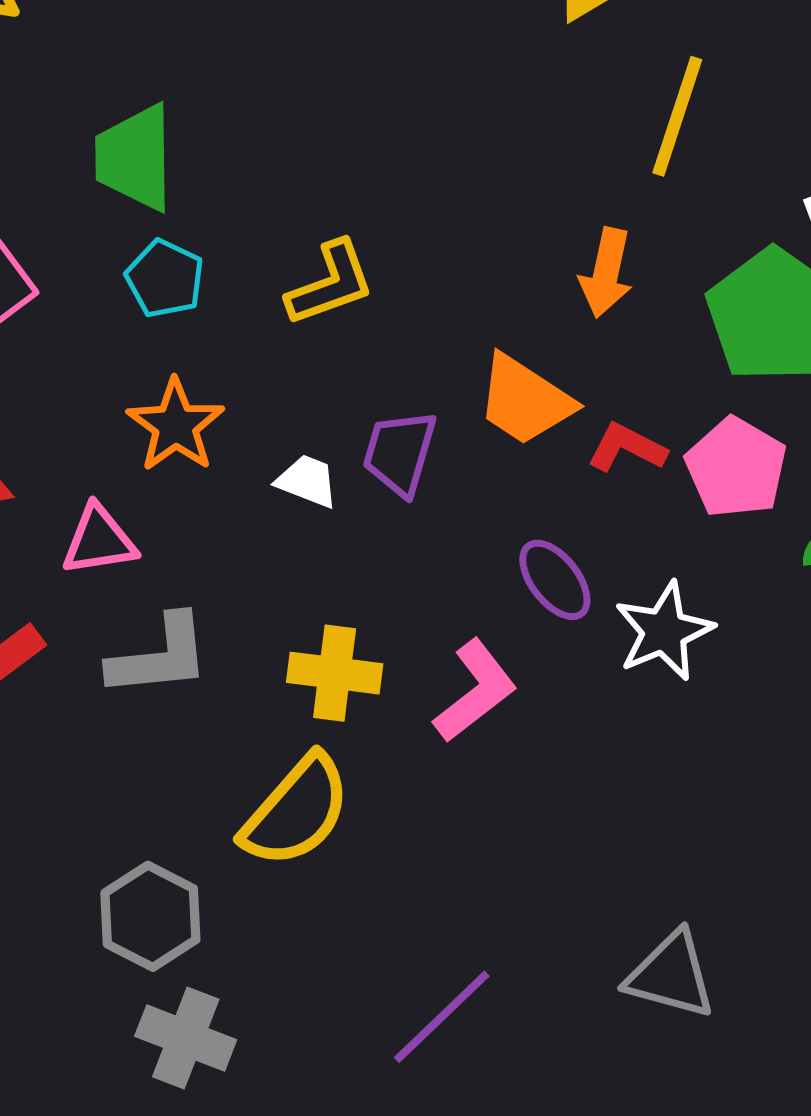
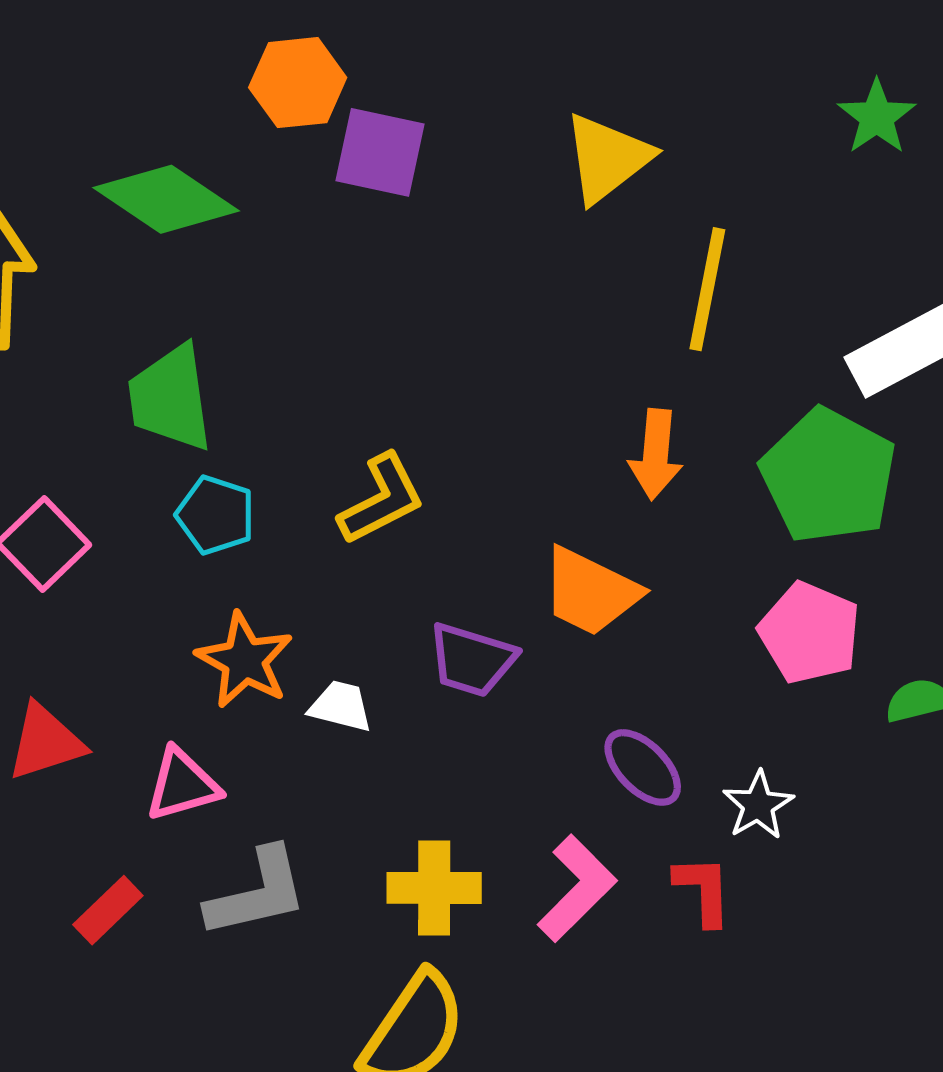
red L-shape: (627, 448) -> (703, 890), moved, turned 68
purple trapezoid: (400, 453) -> (472, 660), turned -82
white trapezoid: (307, 481) -> (341, 706), moved
white star: (664, 631) -> (758, 805), size x0.7

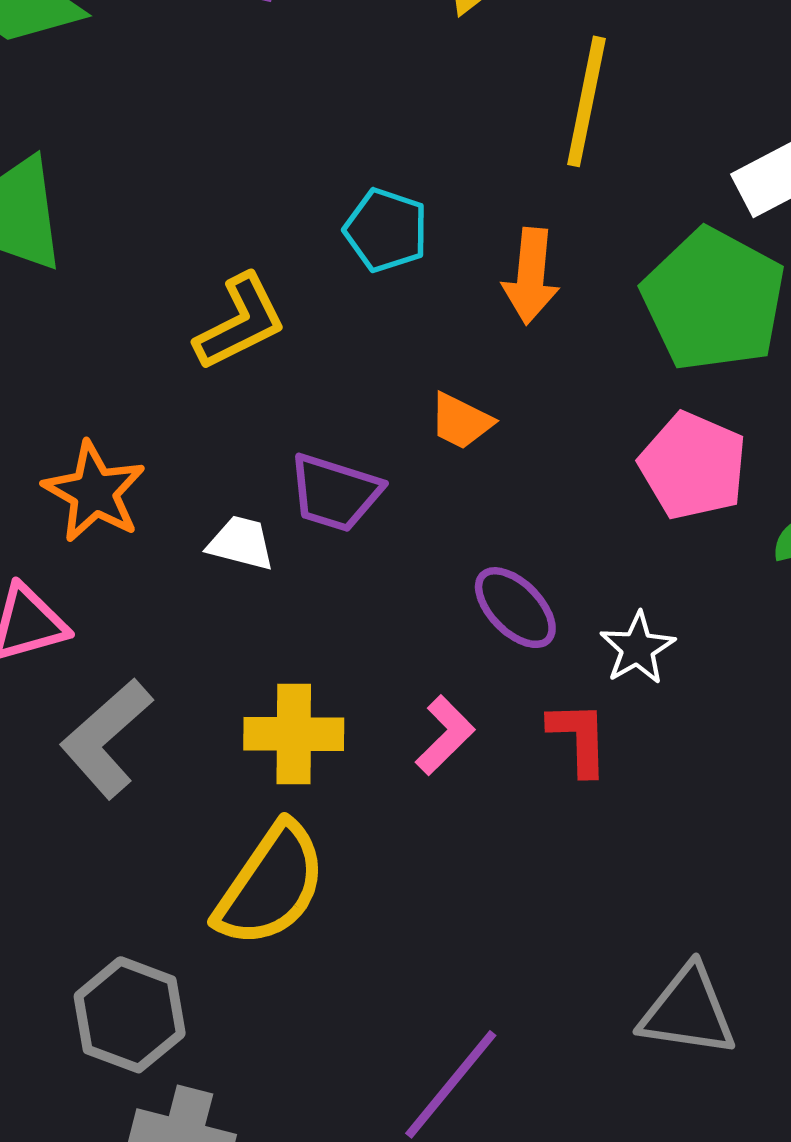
cyan pentagon: (216, 515) -> (386, 230), moved
orange trapezoid: (590, 592) -> (461, 421), size x0.6
white trapezoid: (341, 706) -> (241, 543), moved
pink L-shape: (577, 888) -> (445, 735), size x0.7
gray L-shape: (257, 893) -> (106, 738), turned 151

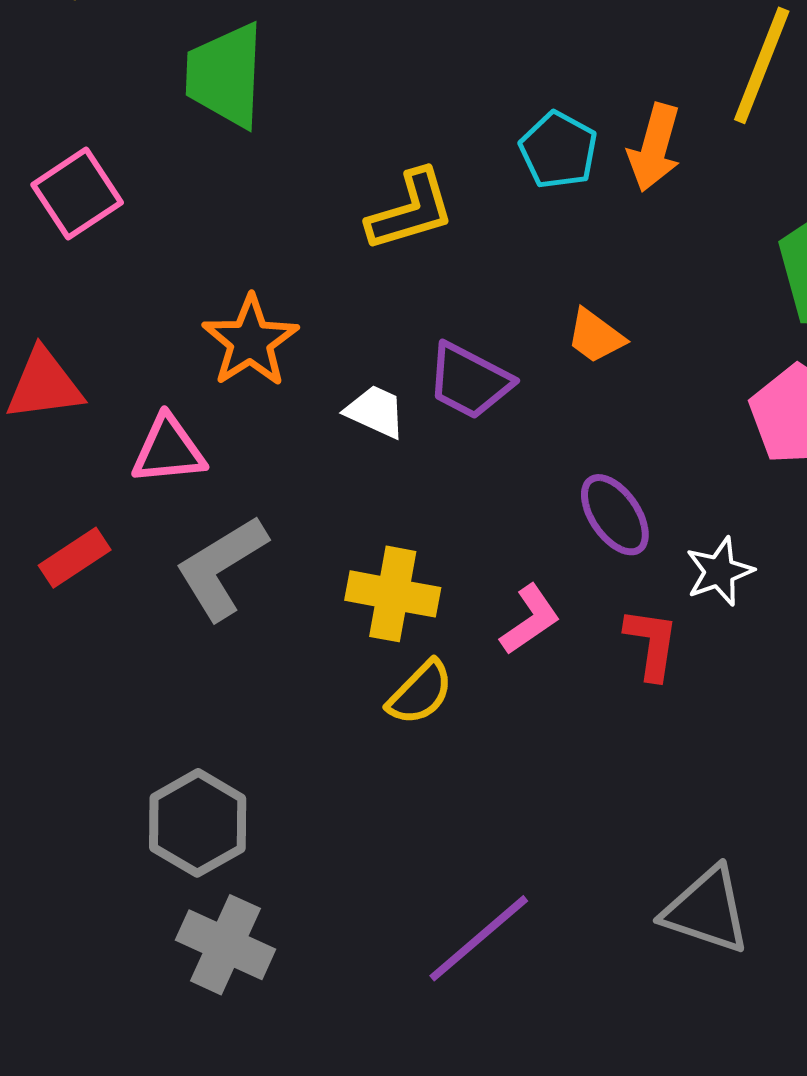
orange arrow: (531, 276) -> (655, 148), moved
yellow semicircle: (271, 885) -> (420, 693), moved, size x0.6

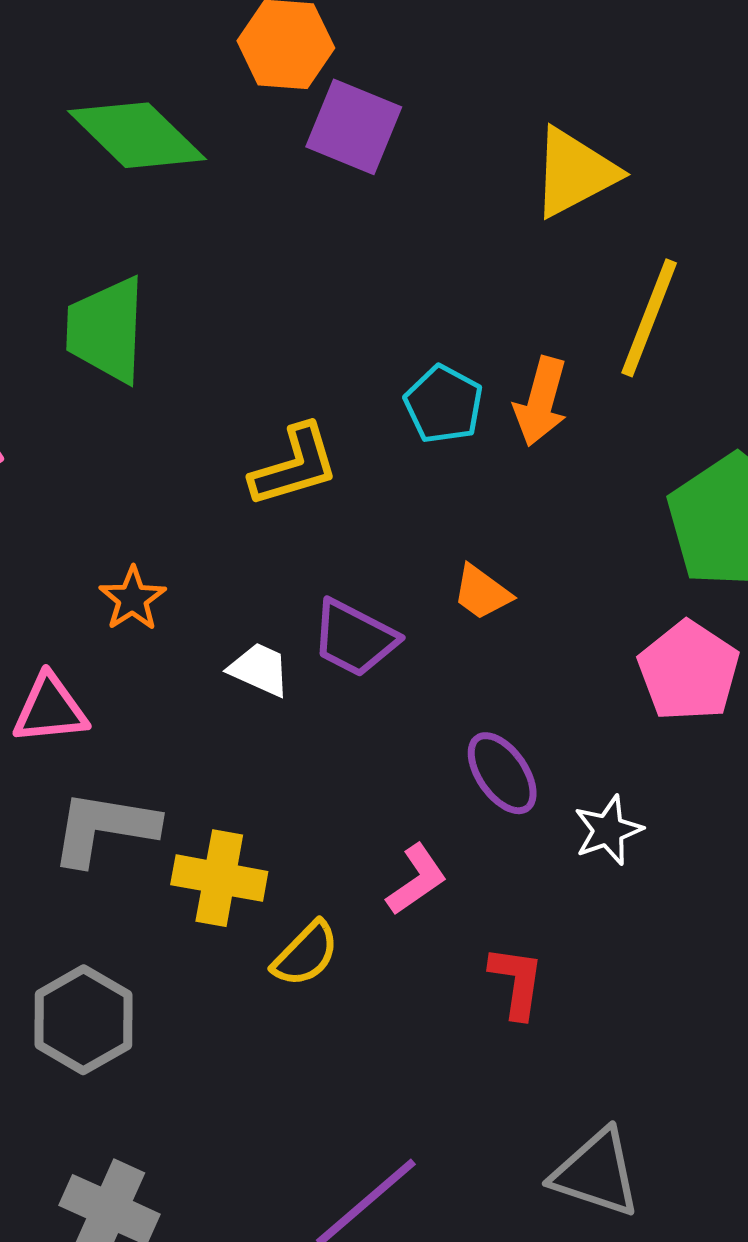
orange star: (250, 341) -> (133, 599), size x0.7
gray L-shape: (221, 567) -> (104, 828), turned 41
yellow cross: (393, 594) -> (219, 878), moved
red L-shape: (652, 644) -> (517, 982), moved
gray hexagon: (198, 823) -> (83, 1020), moved

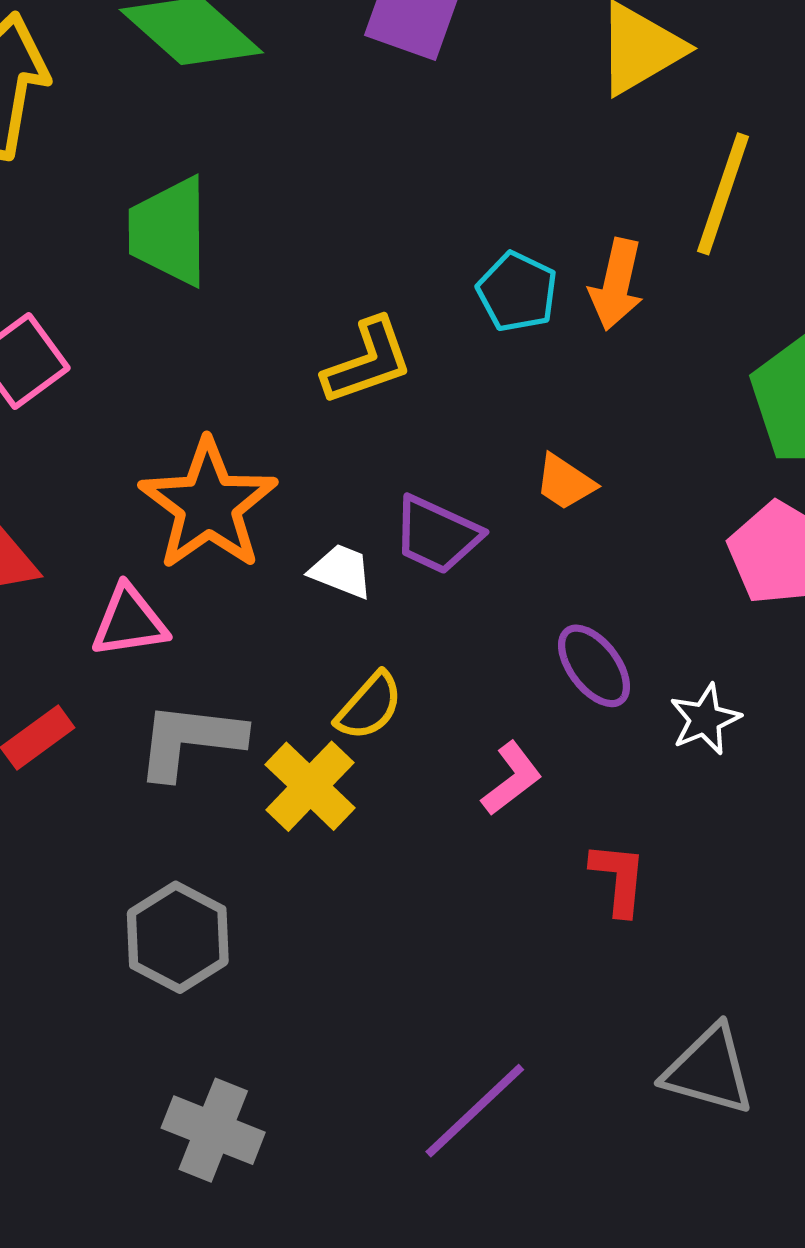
orange star: (133, 599) -> (208, 505), size x2.0
yellow cross: (219, 878) -> (310, 786), turned 36
yellow semicircle: (306, 954) -> (369, 706), moved

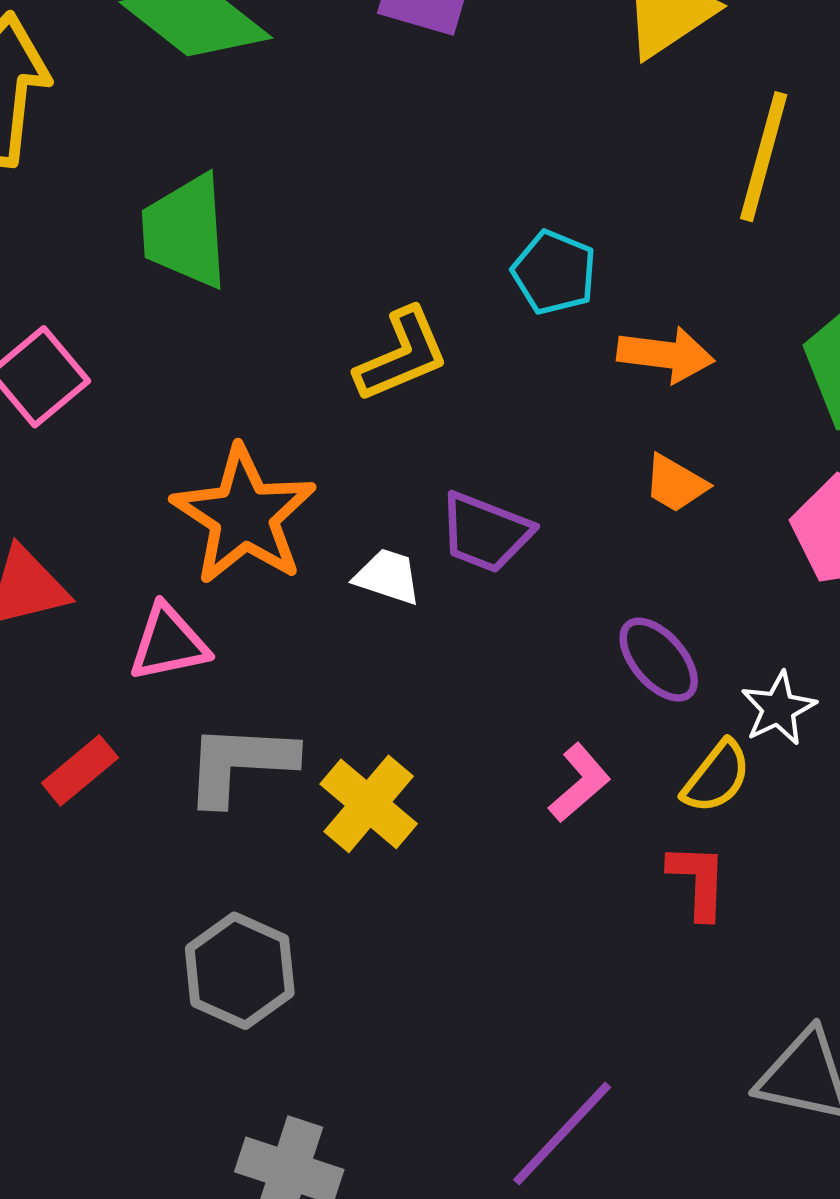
orange arrow: (616, 284) -> (666, 355), moved, turned -92
orange trapezoid: (565, 482) -> (675, 484), moved
yellow semicircle: (369, 706) -> (716, 777), moved

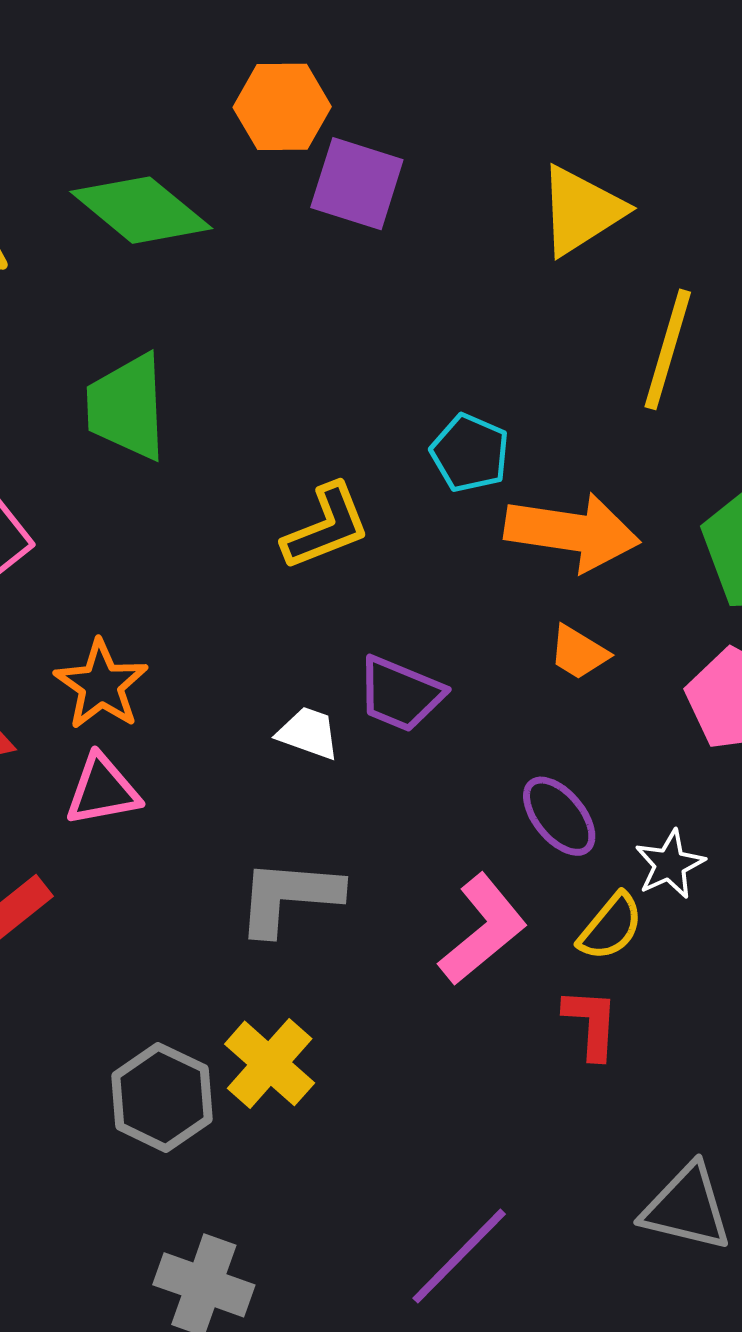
orange arrow: (666, 355) -> (572, 532), size x1.5
orange star: (244, 516) -> (101, 685), moved, size x0.7
gray L-shape: (240, 763) -> (289, 897), moved
pink L-shape: (580, 783) -> (483, 930), size x1.5
yellow cross: (369, 804) -> (270, 1063), moved

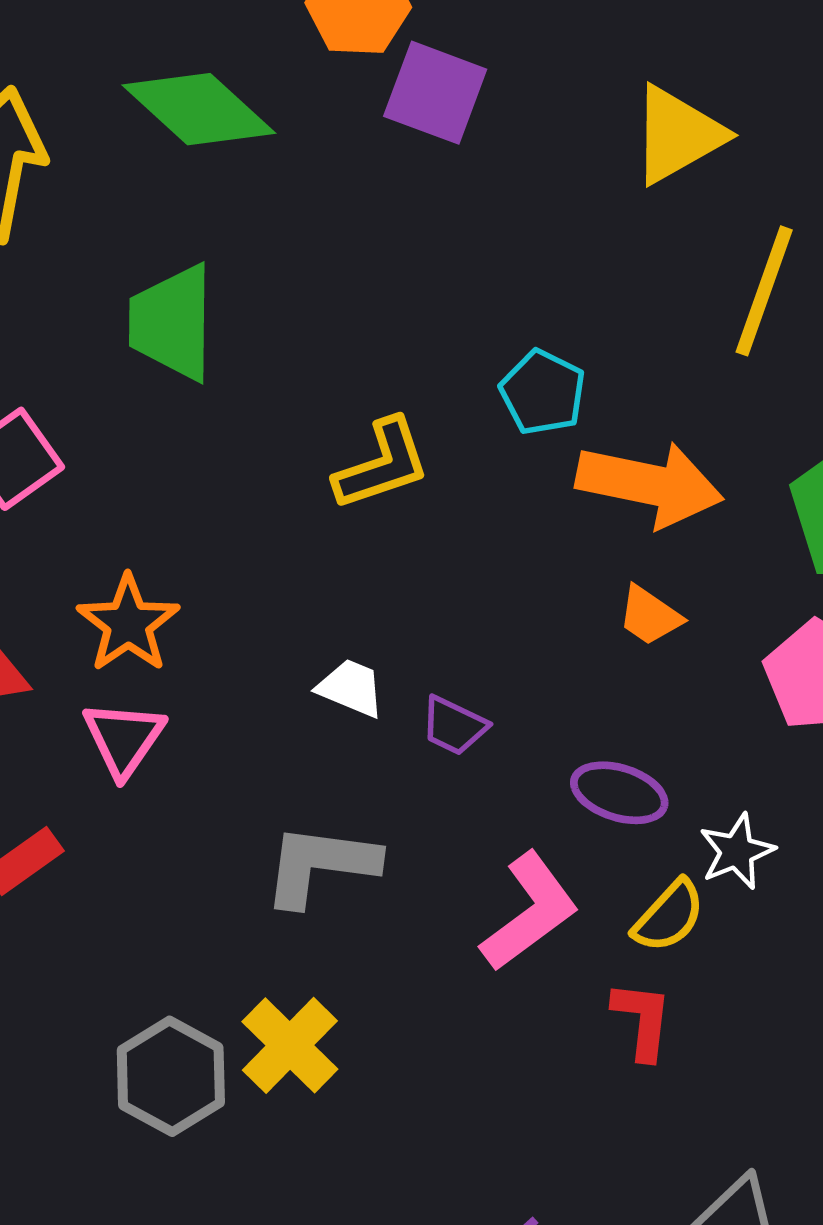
purple trapezoid: (400, 694) -> (454, 726), moved, size x0.7
pink triangle: (103, 790) -> (124, 739), turned -48
purple ellipse: (559, 816) -> (619, 793), turned -36

